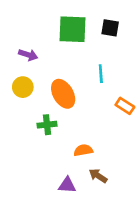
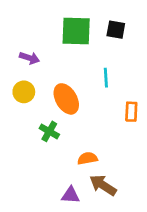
orange rectangle: (125, 106) -> (131, 112), turned 60
green cross: (47, 125) -> (49, 131), turned 36
brown arrow: (98, 176) -> (103, 185), size x1.4

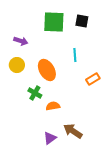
orange rectangle: (131, 112) -> (93, 79), turned 56
orange semicircle: (87, 158) -> (53, 106), moved
purple triangle: (71, 195) -> (50, 138), turned -40

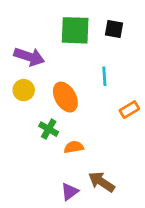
purple arrow: (21, 41) -> (29, 57), size x1.5

